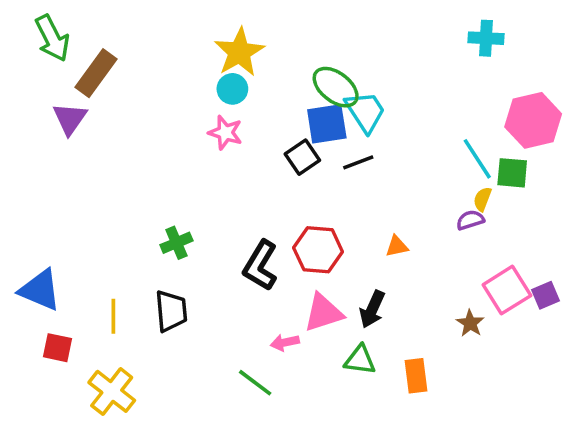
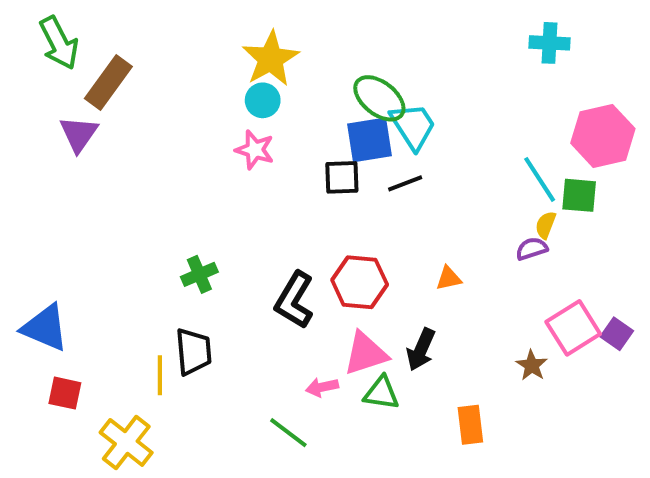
black square: (302, 157) -> (342, 177), turned 32
purple square: (545, 295) -> (617, 334), turned -32
yellow line: (113, 316) -> (160, 375), moved
green triangle: (360, 360) -> (381, 393), moved

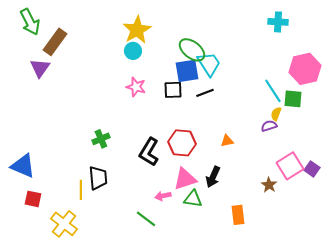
pink star: (255, 150) -> (136, 87), moved

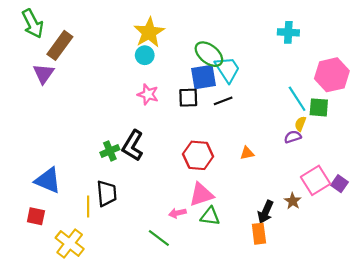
cyan cross: (278, 22) -> (288, 32), moved
black L-shape: (149, 152) -> (133, 146), moved
blue triangle: (23, 166) -> (48, 180), moved
black arrow: (213, 177) -> (265, 212), moved

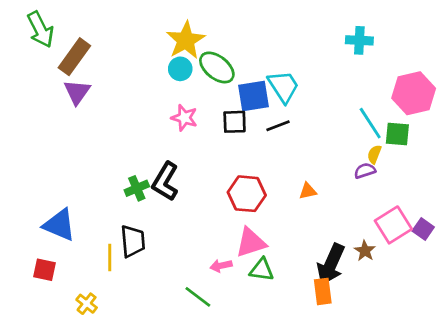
green ellipse: (209, 54) -> (217, 67), moved
purple triangle: (44, 74) -> (77, 92), moved
black arrow: (265, 212) -> (331, 264), size x1.4
yellow cross: (70, 243) -> (87, 304), size x0.6

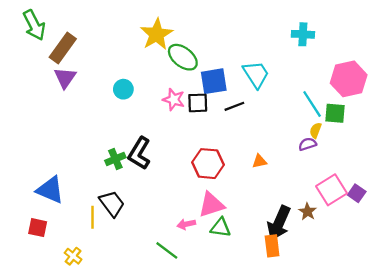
cyan circle: (180, 69) -> (123, 89), moved
cyan trapezoid: (283, 86) -> (256, 74), moved
pink star: (184, 118) -> (174, 99), moved
black trapezoid: (133, 241) -> (112, 204), turned -32

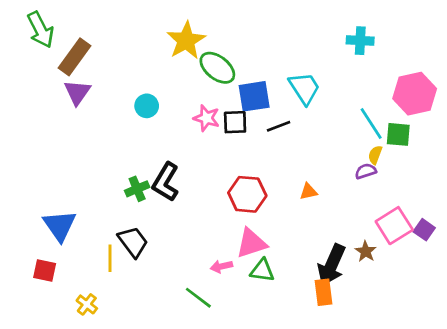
blue triangle: (50, 190) -> (60, 226), turned 32

